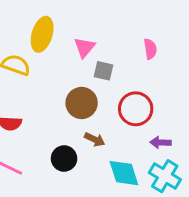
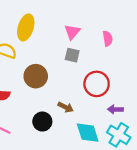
pink triangle: (84, 47) -> (72, 32), moved
brown circle: (82, 103) -> (36, 76), moved

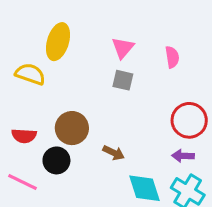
brown circle: (36, 76) -> (72, 128), moved
red circle: (97, 84) -> (189, 120), moved
black circle: (42, 122) -> (56, 160), moved

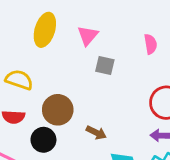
pink triangle: (123, 48) -> (88, 36), moved
yellow semicircle: (30, 74) -> (19, 80), moved

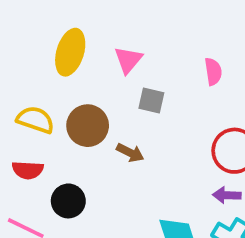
brown circle: (58, 110) -> (88, 126), moved
brown arrow: (96, 133) -> (130, 153), moved

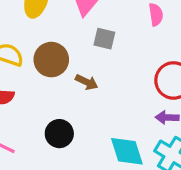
black circle: (68, 201) -> (59, 134), moved

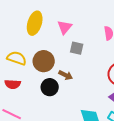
black circle: (59, 134) -> (50, 87), moved

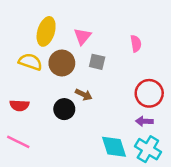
yellow semicircle: (17, 58) -> (30, 62), moved
brown circle: (44, 61) -> (62, 63), moved

